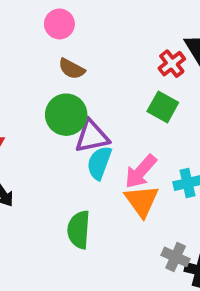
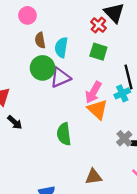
brown semicircle: (72, 69) -> (40, 40), turned 63
cyan semicircle: (99, 163) -> (61, 47), moved
gray cross: (176, 257) -> (124, 138), turned 35

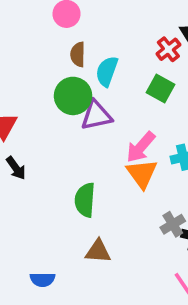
brown triangle: (94, 177) -> (98, 251), moved

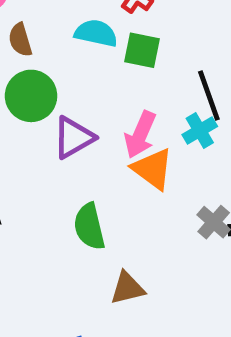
cyan semicircle: (107, 71) -> (96, 33), moved, turned 100
purple triangle: (96, 115) -> (73, 138), moved

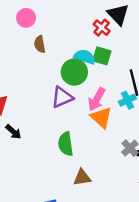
cyan semicircle: (96, 33) -> (85, 57), moved
green circle: (31, 96) -> (74, 72), moved

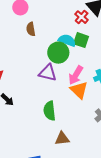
purple triangle: (62, 97) -> (48, 73), turned 36

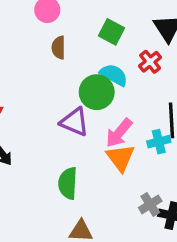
red cross: (82, 17) -> (150, 62), moved
green square: (81, 40) -> (111, 32), moved

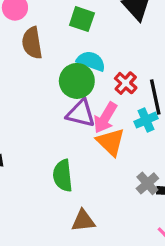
brown semicircle: (59, 48) -> (32, 43), size x1.4
red cross: (150, 62) -> (126, 83), moved
purple triangle: (75, 122) -> (81, 113), moved

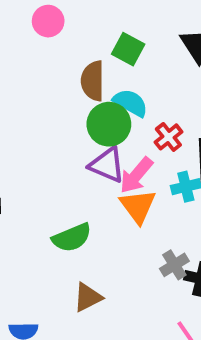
brown semicircle: (32, 43) -> (93, 81), moved
green semicircle: (63, 176) -> (72, 238), turned -116
brown triangle: (83, 221) -> (88, 297), turned -30

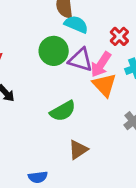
cyan semicircle: (130, 103) -> (76, 24), moved
green circle: (109, 124) -> (54, 51), moved

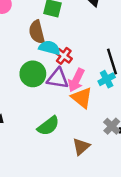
red cross: (119, 36) -> (64, 56), moved
brown triangle: (78, 150) -> (81, 147), moved

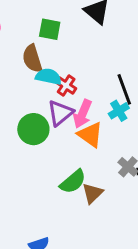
green circle: (33, 74) -> (33, 129), moved
purple triangle: (58, 78) -> (60, 113), turned -45
green semicircle: (48, 126) -> (73, 182), moved

